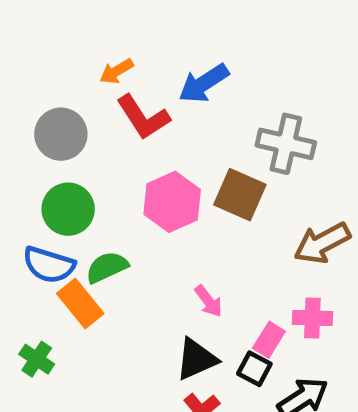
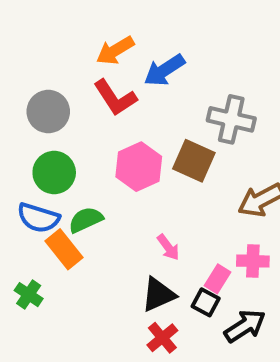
orange arrow: (117, 71) -> (115, 51), moved, size x1.4

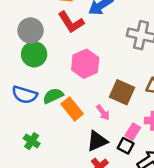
brown square: (194, 161) -> (122, 92), moved
green circle: (54, 173) -> (34, 54), moved
orange rectangle: (64, 249) -> (72, 109), moved
green cross: (29, 295) -> (32, 141), moved

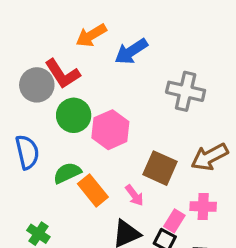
red L-shape: (71, 22) -> (62, 74), moved
green circle: (34, 54) -> (74, 115), moved
blue semicircle: (25, 95) -> (27, 152), moved, turned -120

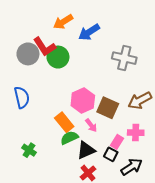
green circle: (74, 115) -> (58, 57), moved
pink hexagon: (110, 130) -> (83, 101), moved
green semicircle: (67, 173) -> (69, 138), moved

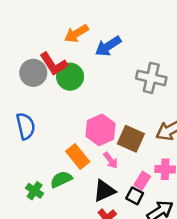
green semicircle: (69, 138) -> (61, 179), moved

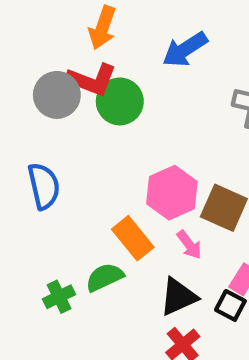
orange arrow: (76, 34) -> (102, 28), moved, turned -40
red L-shape: (54, 64) -> (92, 80), turned -36
green cross: (35, 191) -> (59, 297), turned 30

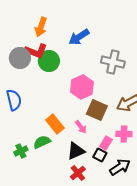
pink hexagon: (172, 193) -> (82, 87), moved

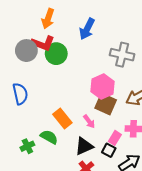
blue arrow: (79, 37) -> (87, 29), turned -30
pink hexagon: (82, 87) -> (103, 87), moved
green semicircle: (42, 142) -> (49, 137), turned 54

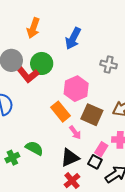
red L-shape: (43, 43) -> (27, 74), moved, turned 30
gray cross: (122, 55) -> (109, 65), size x0.7
pink hexagon: (103, 87) -> (76, 89), moved
orange rectangle: (62, 118) -> (60, 112), moved

